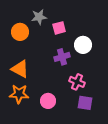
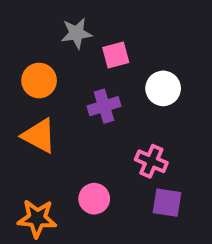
orange circle: (20, 32) -> (39, 81), moved
purple cross: (62, 57) -> (104, 106), moved
orange star: (19, 94) -> (37, 218), moved

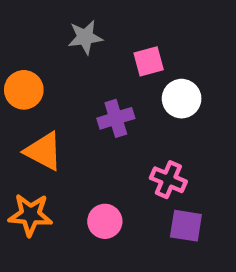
pink square: (116, 55) -> (149, 61), moved
orange circle: (39, 81) -> (24, 90), moved
orange star: (37, 218) -> (30, 215), moved

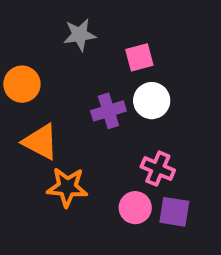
white circle: (182, 99) -> (152, 101), moved
orange star: (30, 215) -> (67, 187), moved
pink circle: (105, 221) -> (135, 208), moved

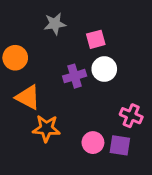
pink cross: (158, 169) -> (131, 116), moved

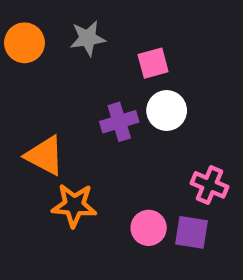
orange circle: (15, 58) -> (24, 43), moved

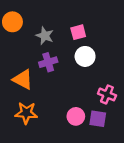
gray star: (88, 38) -> (45, 36), moved, turned 30
purple cross: (119, 122) -> (48, 62), moved
orange star: (74, 205) -> (26, 113), moved

